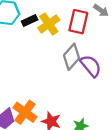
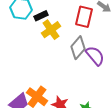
yellow cross: (49, 24) -> (51, 30), moved

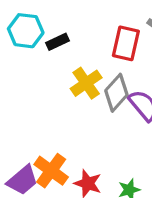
yellow cross: (51, 30) -> (86, 83), moved

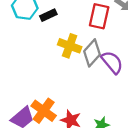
yellow cross: (86, 83) -> (70, 46), turned -35

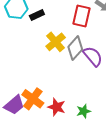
yellow cross: (70, 46) -> (56, 42), turned 30

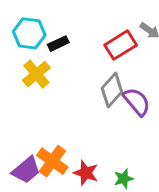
red rectangle: (81, 16) -> (121, 45), turned 45
yellow cross: (56, 42) -> (36, 74), moved

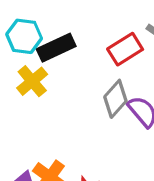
black rectangle: (58, 44) -> (56, 48), size x1.6

